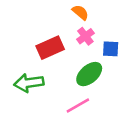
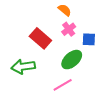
red rectangle: (50, 48) -> (40, 38), turned 65

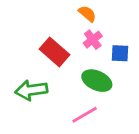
green ellipse: (72, 60) -> (97, 81), turned 65

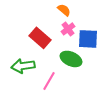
blue square: (120, 53) -> (88, 39), size x1.5
pink line: (85, 115) -> (49, 81), moved, turned -30

